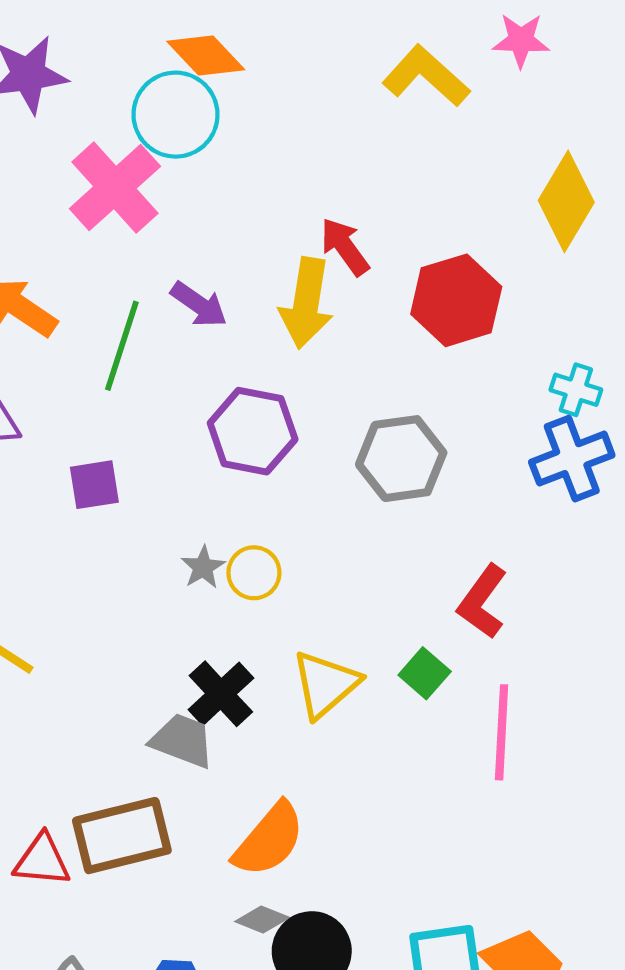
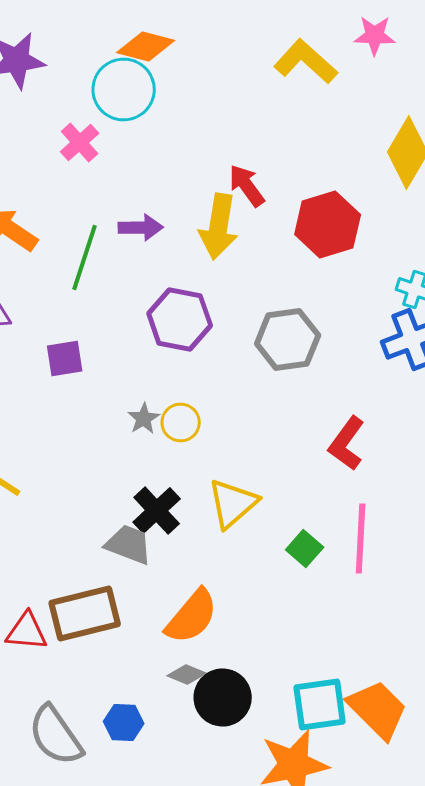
orange diamond: (206, 55) -> (146, 46), turned -32
pink cross: (115, 188) -> (80, 142), size x0.6
purple arrow: (199, 304) -> (141, 228), turned -36
green square: (425, 673) -> (305, 548), moved

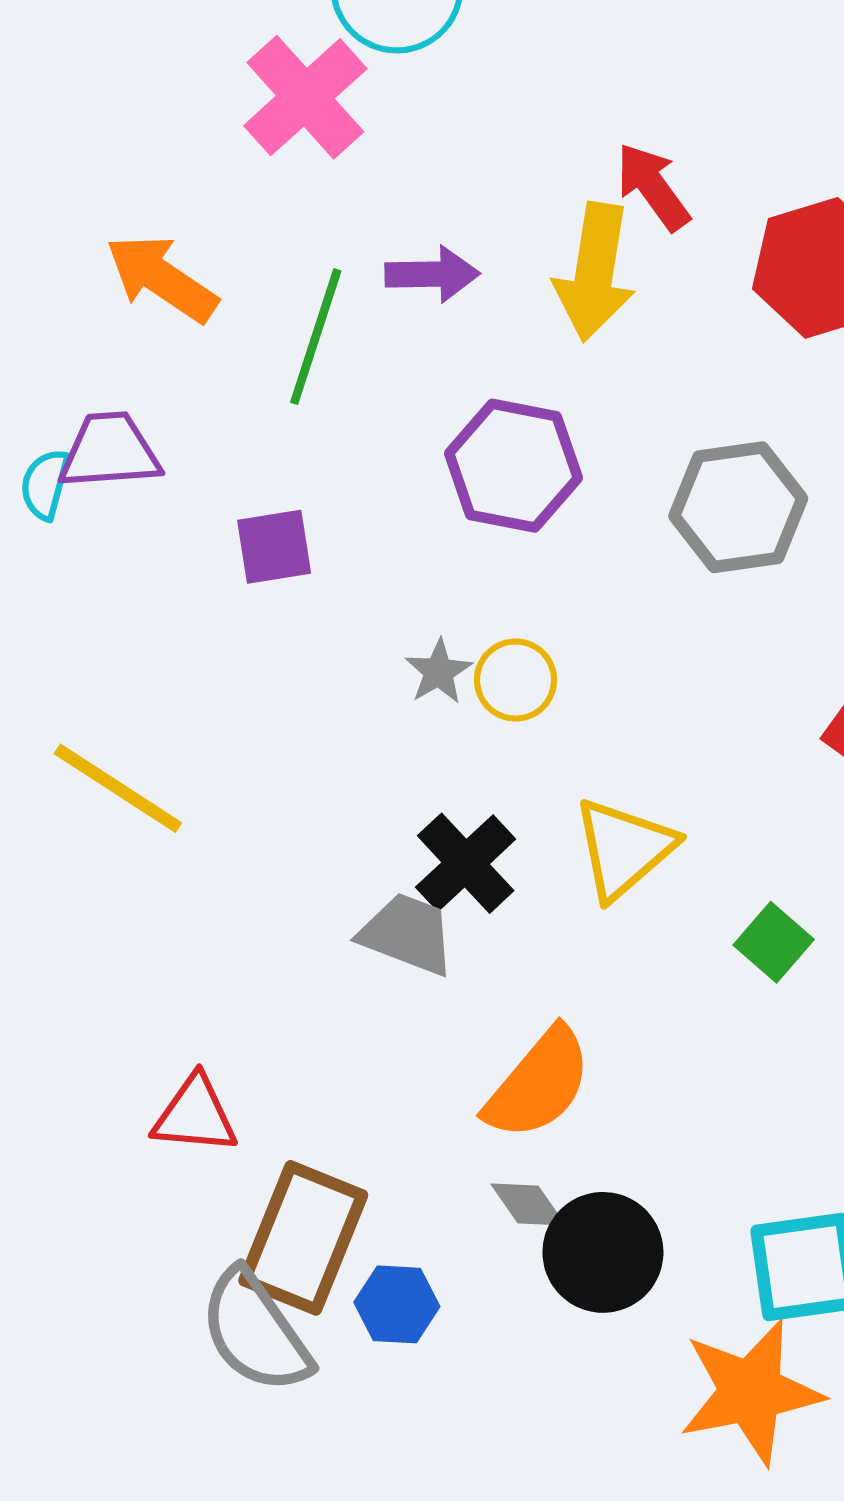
pink cross: (80, 142) -> (305, 97), size x1.5
brown rectangle: (85, 614) -> (303, 1238), moved, turned -54
gray diamond: (187, 674) -> (528, 1205), turned 33

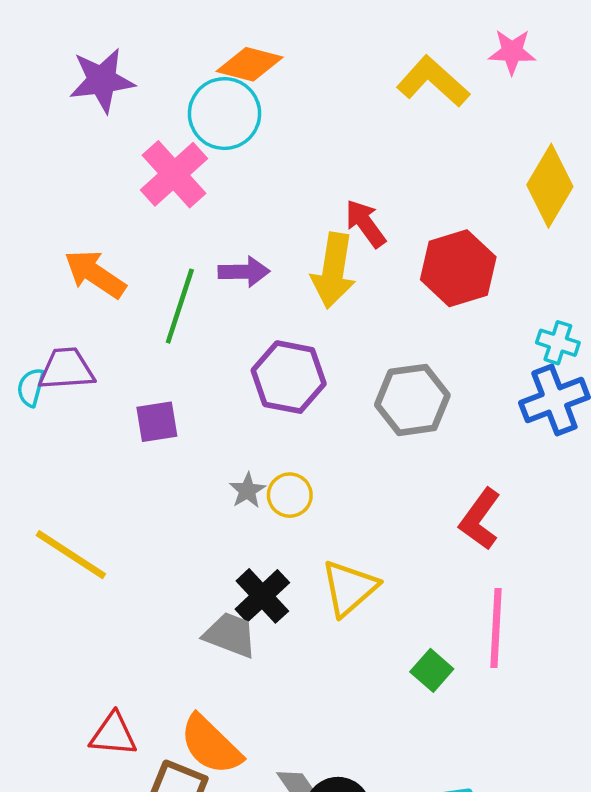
green square: (774, 942) -> (432, 670), moved
orange semicircle: (538, 1084) -> (211, 745), moved, turned 94

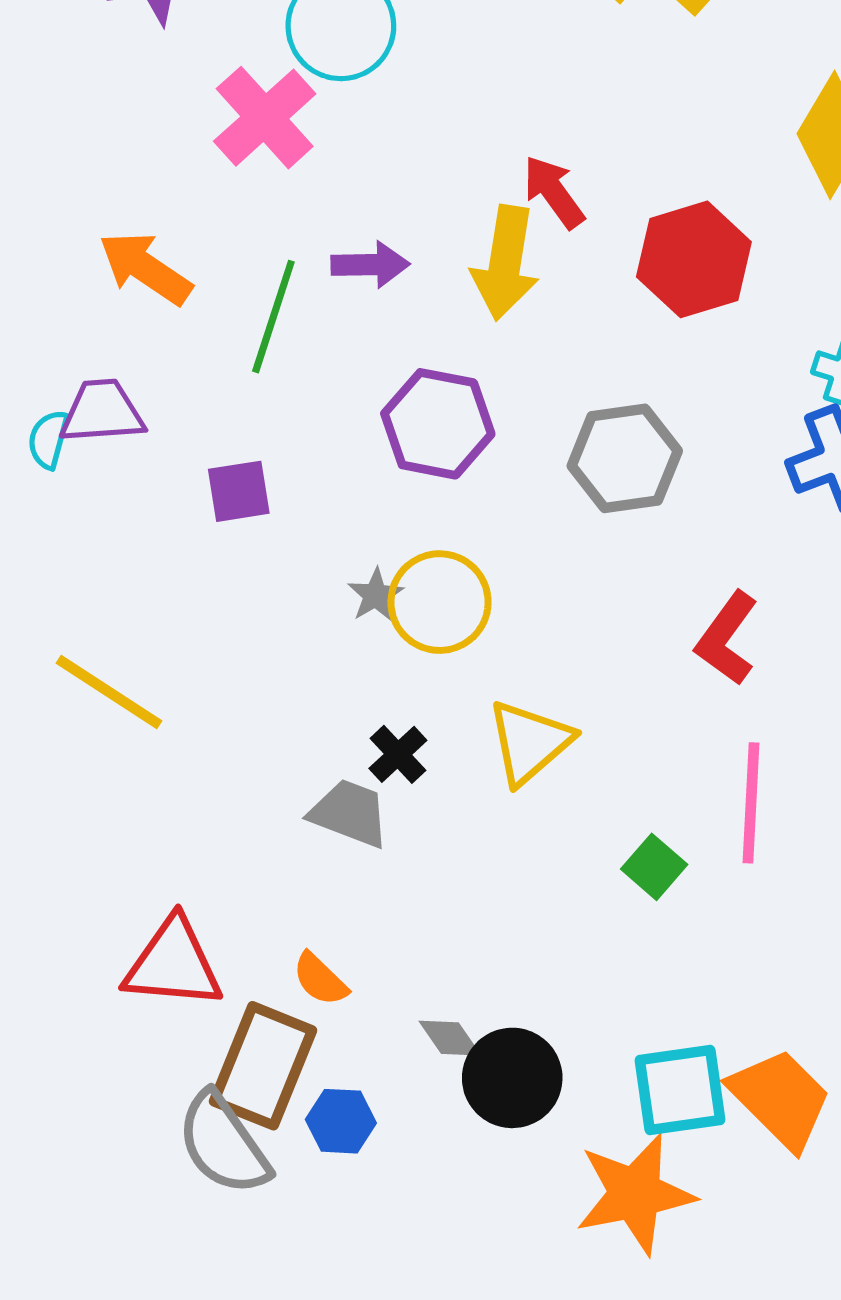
yellow circle: (290, 495) -> (440, 602), size x1.5
black cross: (262, 596) -> (398, 754), size x0.7
red triangle: (113, 735) -> (173, 964), size x1.4
orange semicircle: (211, 745) -> (320, 979), size x0.6

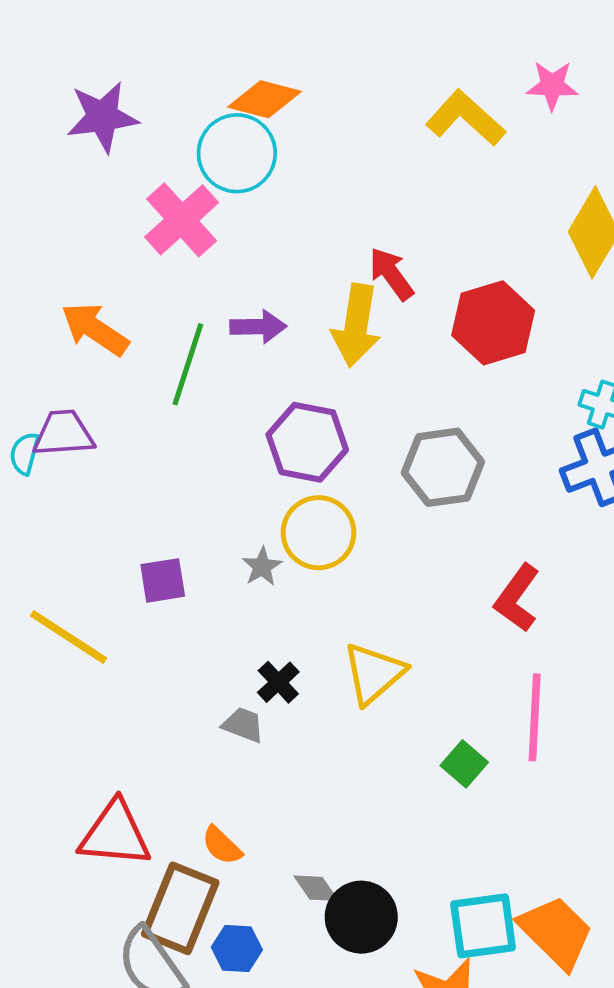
purple square: (239, 491) -> (163, 580), moved
yellow circle: (440, 602) -> (319, 533), moved
gray trapezoid: (350, 813) -> (243, 725), size x0.7

